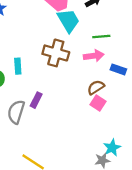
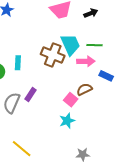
cyan trapezoid: (68, 21) -> (70, 45), moved
pink square: (98, 103) -> (71, 100), moved
cyan star: (112, 148) -> (67, 121), moved

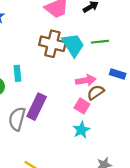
brown cross: (53, 55) -> (52, 44), moved
pink arrow: (86, 61) -> (86, 80), moved
purple rectangle: (30, 94) -> (37, 107), size x1.6

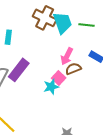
pink arrow: (86, 80) -> (67, 56), turned 114
cyan star: (81, 130) -> (51, 87), moved

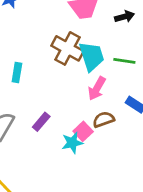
pink arrow: (67, 56) -> (97, 89), moved
purple rectangle: (19, 70) -> (41, 122), moved, size x0.6

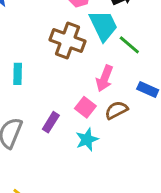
cyan trapezoid: (92, 56) -> (103, 26), moved
green line: (124, 61) -> (129, 45), turned 40
pink square: (83, 131) -> (85, 107), moved

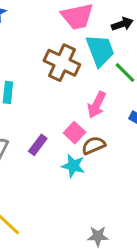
brown semicircle: (116, 110) -> (94, 145), moved
cyan star: (87, 139) -> (73, 166), turned 30

